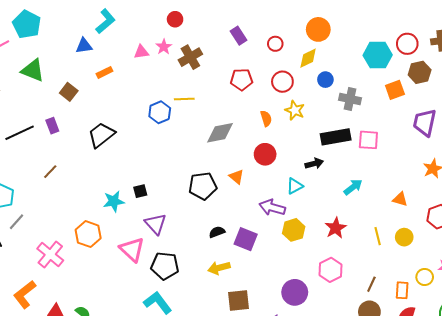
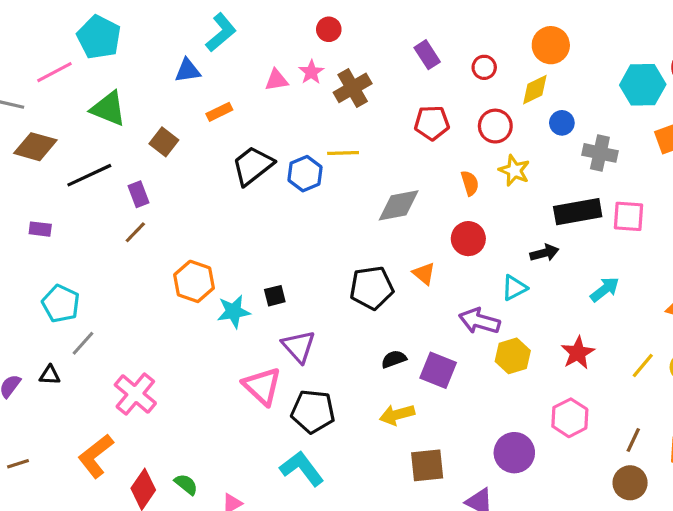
black line: (20, 133) -> (89, 175), moved
black trapezoid: (101, 135) -> (253, 166), moved
brown line: (50, 172) -> (135, 232), moved
orange hexagon: (88, 234) -> (194, 281), moved
yellow line: (378, 236) -> (643, 365), turned 54

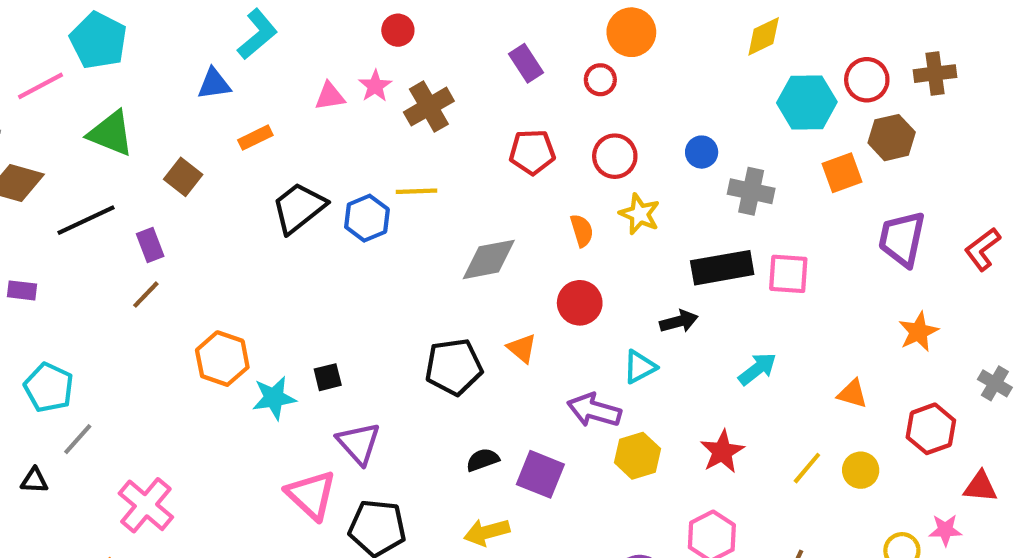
orange circle: (551, 45) -> (631, 32), moved
yellow diamond: (535, 90) -> (764, 36), moved

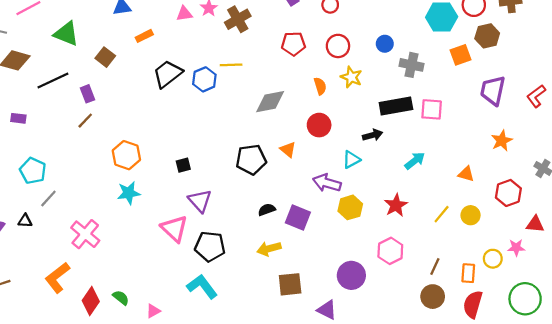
cyan star: (274, 398) -> (129, 193), moved

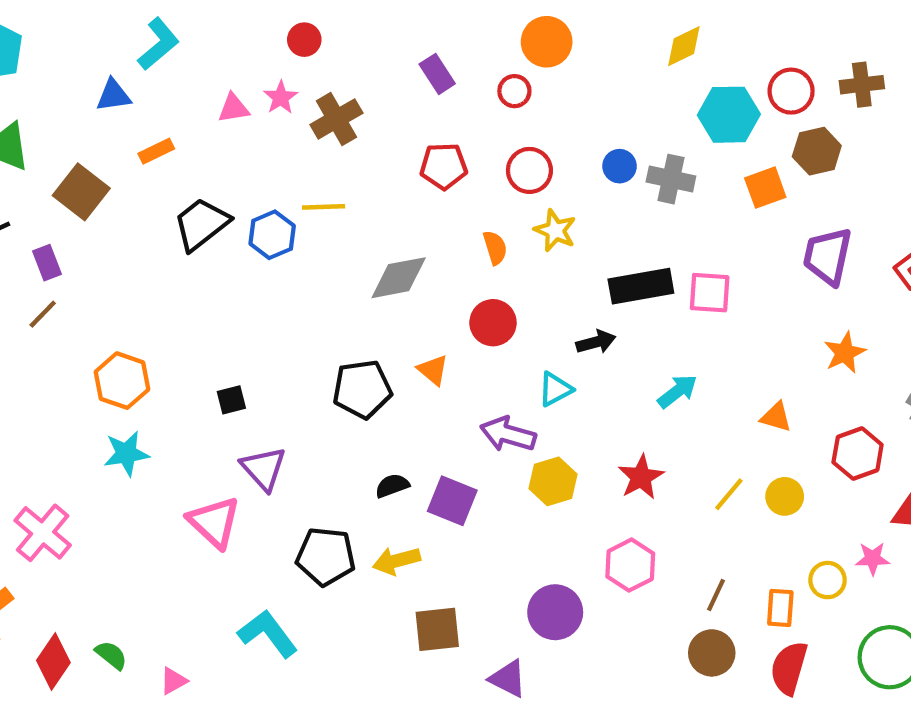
brown square: (105, 57) -> (81, 192), size x1.4
gray cross: (411, 65) -> (671, 179), moved
black pentagon: (210, 246) -> (326, 556), moved

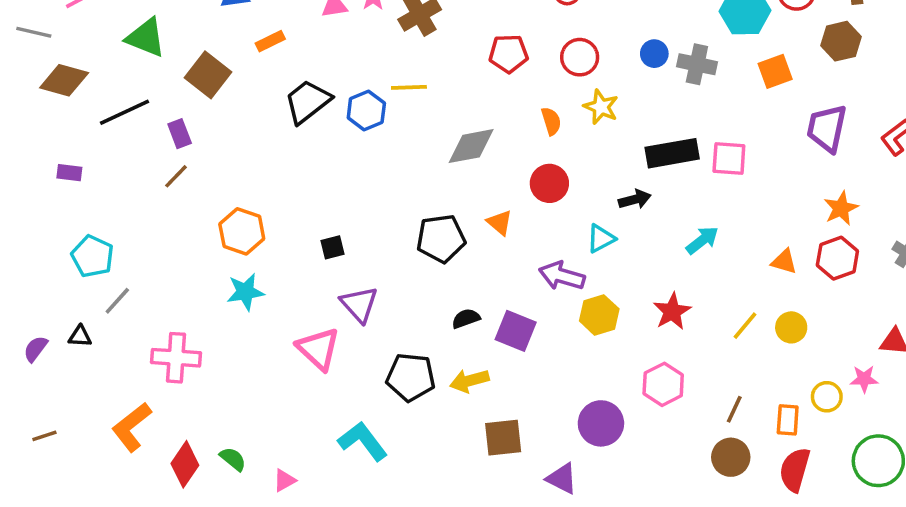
brown hexagon: (817, 151) -> (841, 41), moved
red hexagon: (858, 454) -> (837, 258), moved
pink cross: (43, 533) -> (176, 358), turned -36

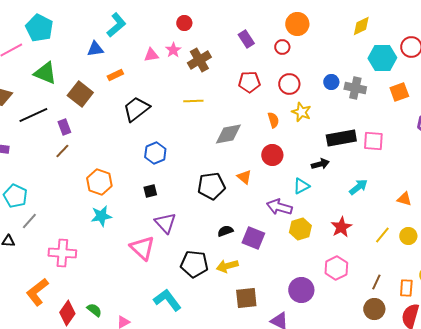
blue hexagon: (366, 110) -> (155, 153), moved

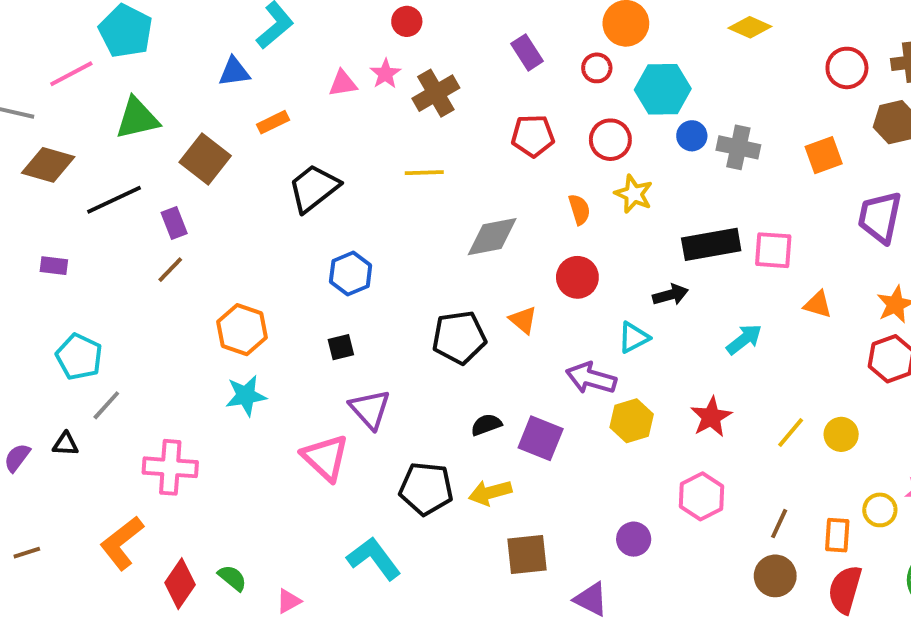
yellow diamond: (361, 26) -> (750, 27), turned 50
cyan hexagon: (382, 58) -> (663, 89), moved
green triangle: (45, 73) -> (137, 118), turned -35
orange triangle: (404, 199) -> (818, 304), moved
purple circle: (301, 290) -> (634, 539), size x0.7

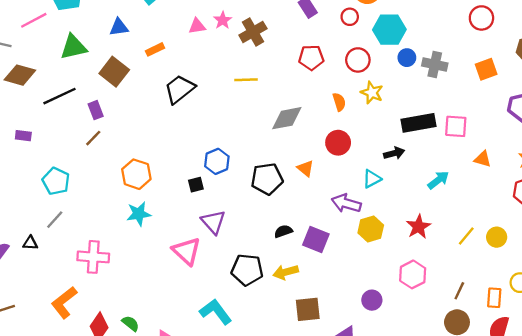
red circle: (847, 68) -> (481, 18), moved
blue triangle: (234, 72) -> (119, 27), moved
blue hexagon: (351, 273) -> (217, 161), moved
cyan pentagon: (79, 357) -> (56, 181), moved

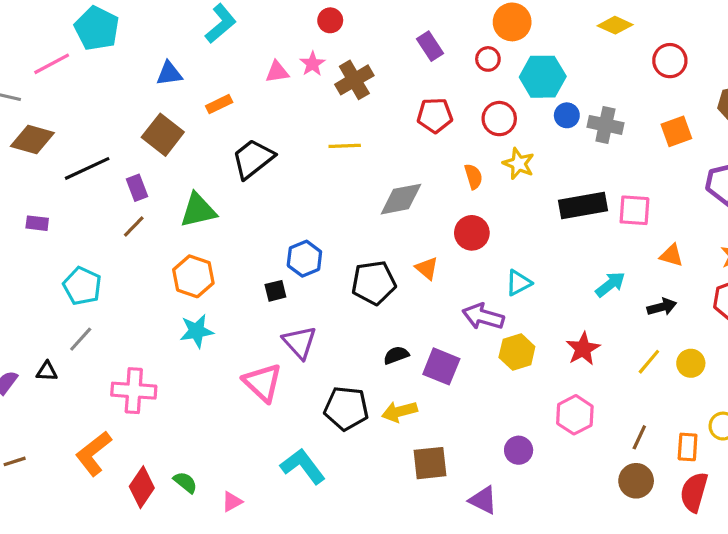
green triangle: (73, 47) -> (198, 210), moved
black arrow: (394, 153) -> (662, 307), moved

